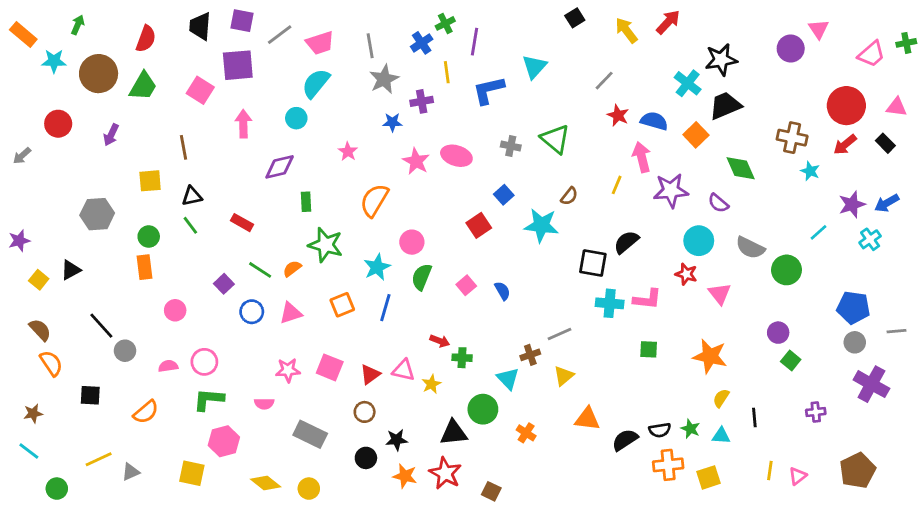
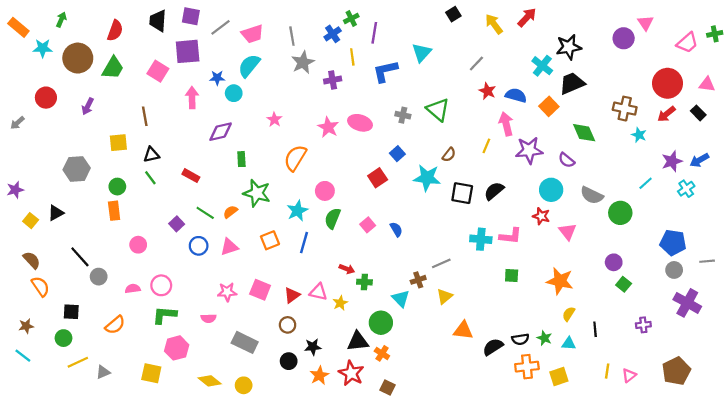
blue star: (392, 122) -> (217, 78), moved
black square: (593, 263) -> (462, 193), moved
orange cross: (526, 433) -> (382, 353), moved
orange star: (405, 476) -> (319, 375), turned 30
green circle: (57, 489) -> (63, 338), moved

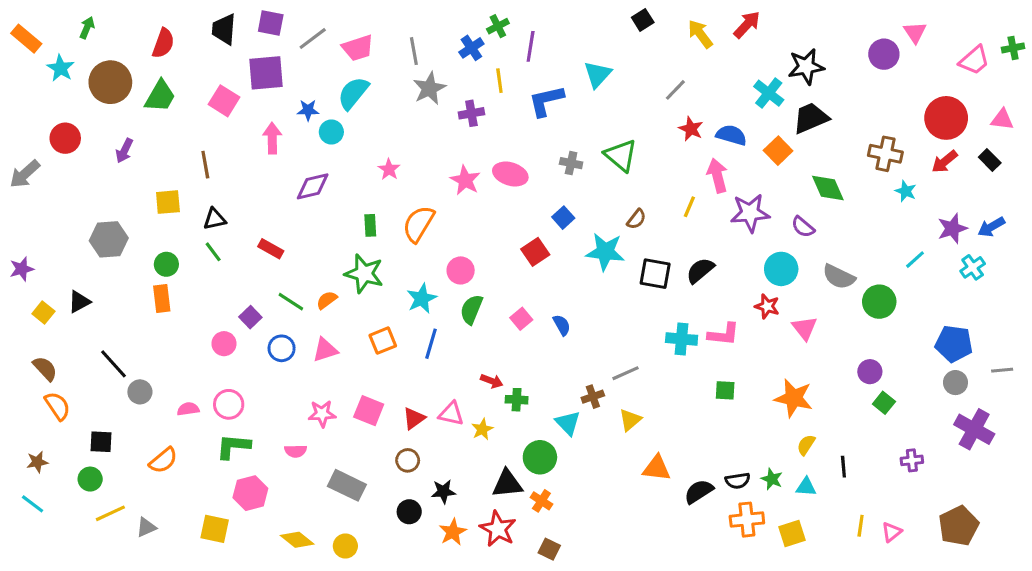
cyan star: (43, 48) -> (61, 68), turned 30
gray arrow: (17, 123) -> (25, 174), size x1.5
green rectangle: (241, 159) -> (370, 225), moved
pink circle: (138, 245) -> (224, 344), moved

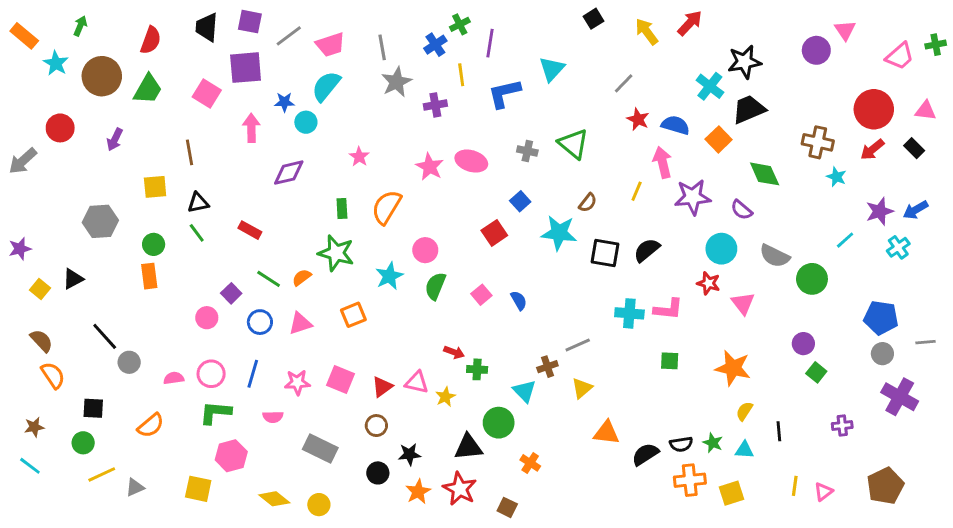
blue line: (431, 344) -> (253, 374), moved
orange cross: (541, 501) -> (530, 463), moved

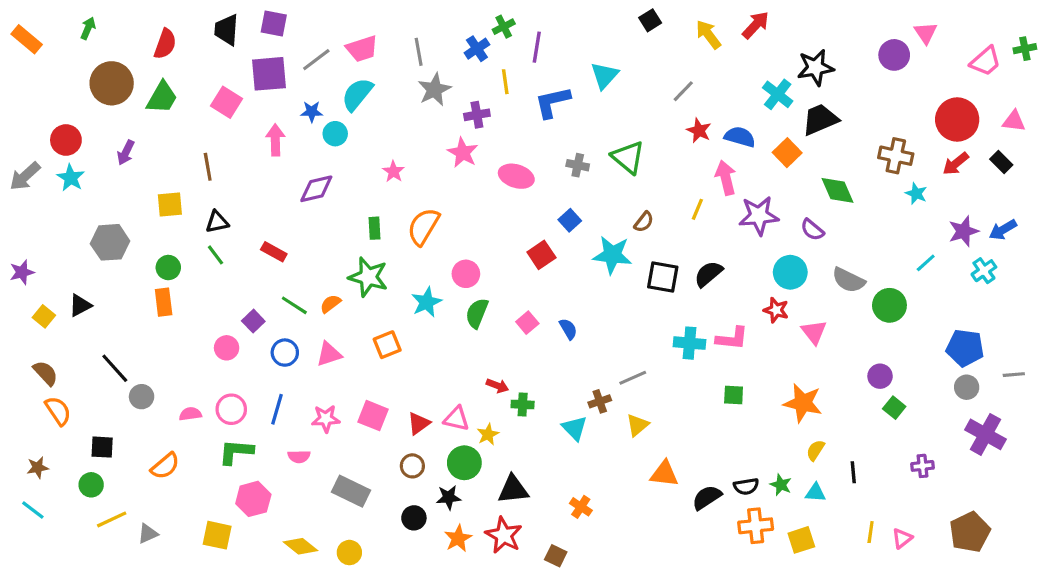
gray line: (289, 36) -> (316, 60), moved
cyan star: (56, 63) -> (71, 178), moved
pink star: (430, 167) -> (463, 153), moved
green circle: (499, 423) -> (464, 463), moved

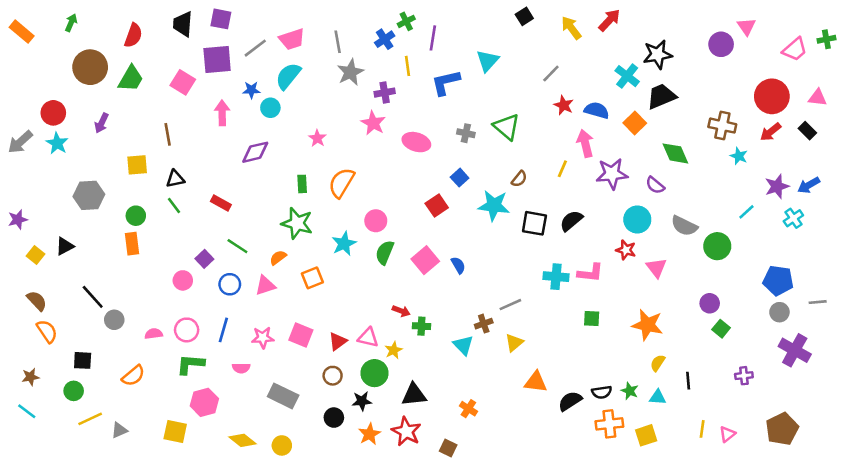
orange semicircle: (330, 304) -> (278, 258), moved
pink square: (527, 323) -> (425, 260), size x1.5

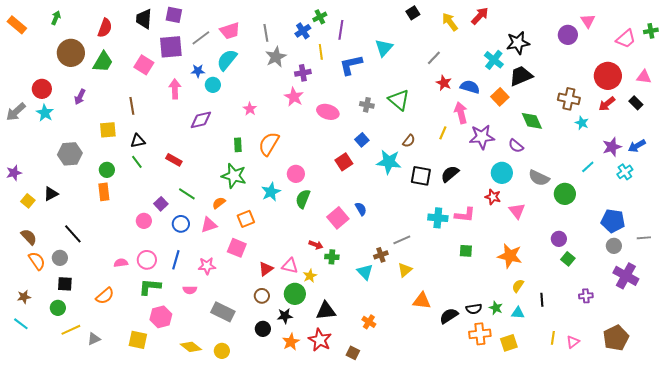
pink square: (425, 260) -> (338, 218), moved
gray circle: (114, 320) -> (60, 258), moved
pink square: (301, 335) -> (237, 248), moved

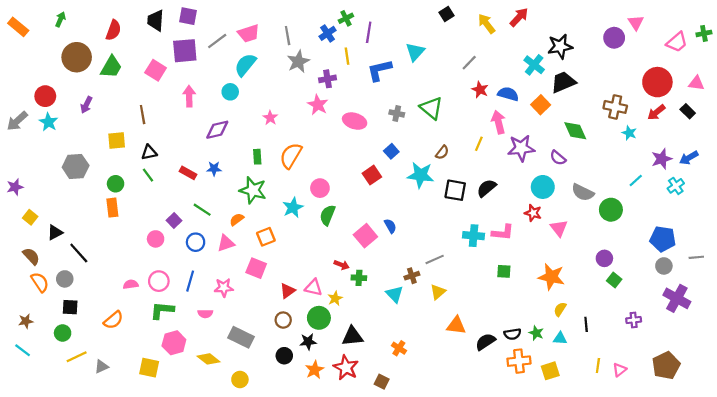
blue star: (198, 71) -> (214, 169), moved
black triangle: (51, 194) -> (55, 232), moved
yellow diamond: (191, 347) -> (209, 359), moved

